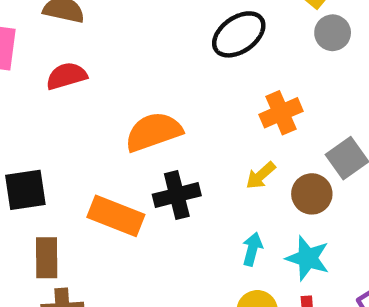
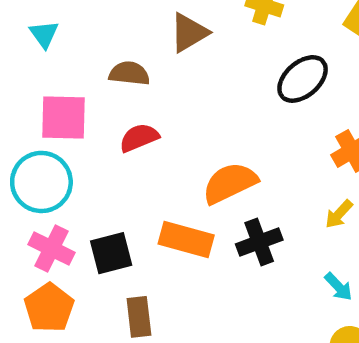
orange rectangle: (116, 216) -> (186, 239), moved
cyan arrow: (252, 249) -> (338, 287), turned 128

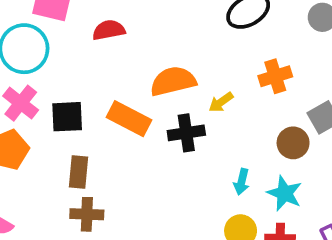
yellow arrow: (339, 214) -> (221, 102), moved
cyan arrow: (338, 287) -> (242, 182), turned 45

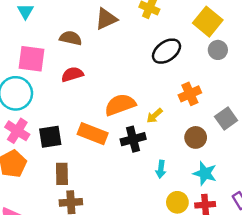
brown circle: (293, 143) -> (196, 137), moved
cyan arrow: (242, 182) -> (161, 169), moved

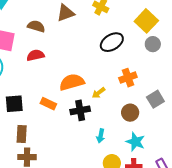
orange rectangle: (93, 134) -> (48, 104), size x0.7

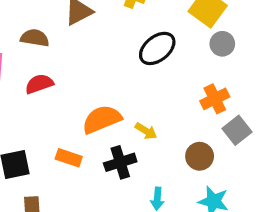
orange cross: (128, 78) -> (215, 99), moved
yellow arrow: (99, 93) -> (146, 131), turned -104

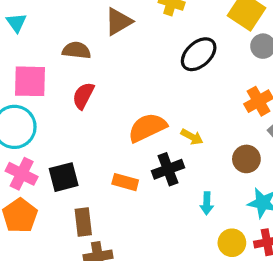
red semicircle: (39, 84) -> (83, 96), turned -40
orange rectangle: (69, 158) -> (125, 182), moved

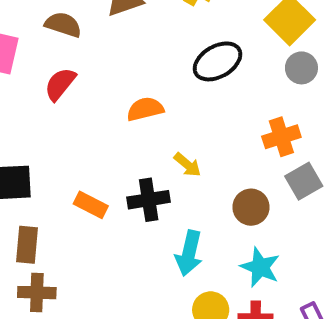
orange semicircle: (147, 128) -> (145, 109), moved, size x0.7
cyan arrow: (207, 203) -> (189, 253), size x1.5

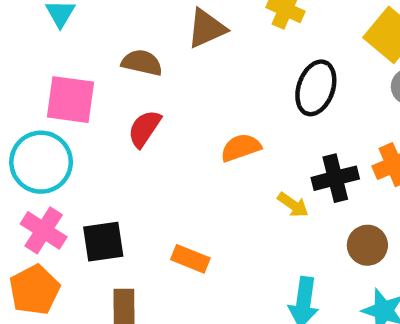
black ellipse: (218, 61) -> (316, 88), turned -36
black cross: (149, 200) -> (335, 178), moved

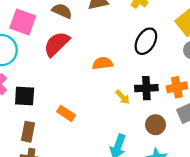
red semicircle: (144, 129) -> (57, 44), size x1.4

